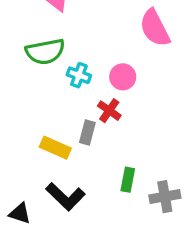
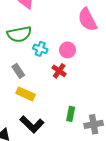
gray rectangle: (87, 132) -> (18, 71), moved, turned -48

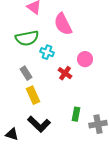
pink semicircle: (87, 20) -> (63, 24), moved
pink circle: (67, 50) -> (85, 59), moved
yellow rectangle: (26, 94) -> (33, 95), turned 42

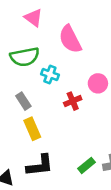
red cross: (65, 73) -> (73, 101), turned 32
green rectangle: (76, 114) -> (87, 165), moved, turned 40
black L-shape: (39, 124) -> (40, 165), turned -50

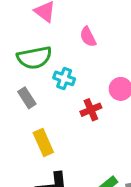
pink semicircle: (70, 39) -> (88, 37), size x0.6
gray rectangle: (23, 101) -> (27, 98), moved

